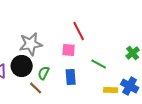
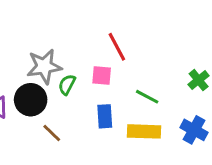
green semicircle: (44, 73) -> (67, 85), moved
yellow rectangle: (111, 90) -> (144, 131), moved, size x1.5

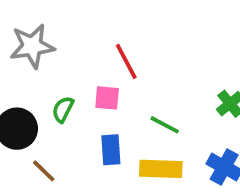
gray star: (44, 66) -> (32, 46), moved

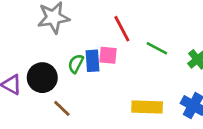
green line: (165, 125) -> (157, 48), moved
blue rectangle: (111, 150) -> (93, 61), moved

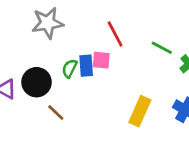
green line: (157, 48) -> (162, 48), moved
yellow rectangle: (147, 107) -> (140, 111), turned -68

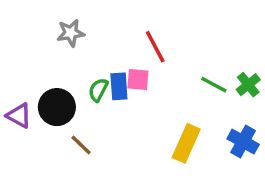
gray star: (48, 23) -> (71, 33), size x0.7
green line: (162, 48) -> (214, 85), moved

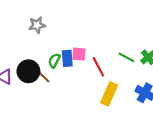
red line: (155, 47) -> (98, 67), moved
brown line: (81, 145) -> (44, 77), moved

